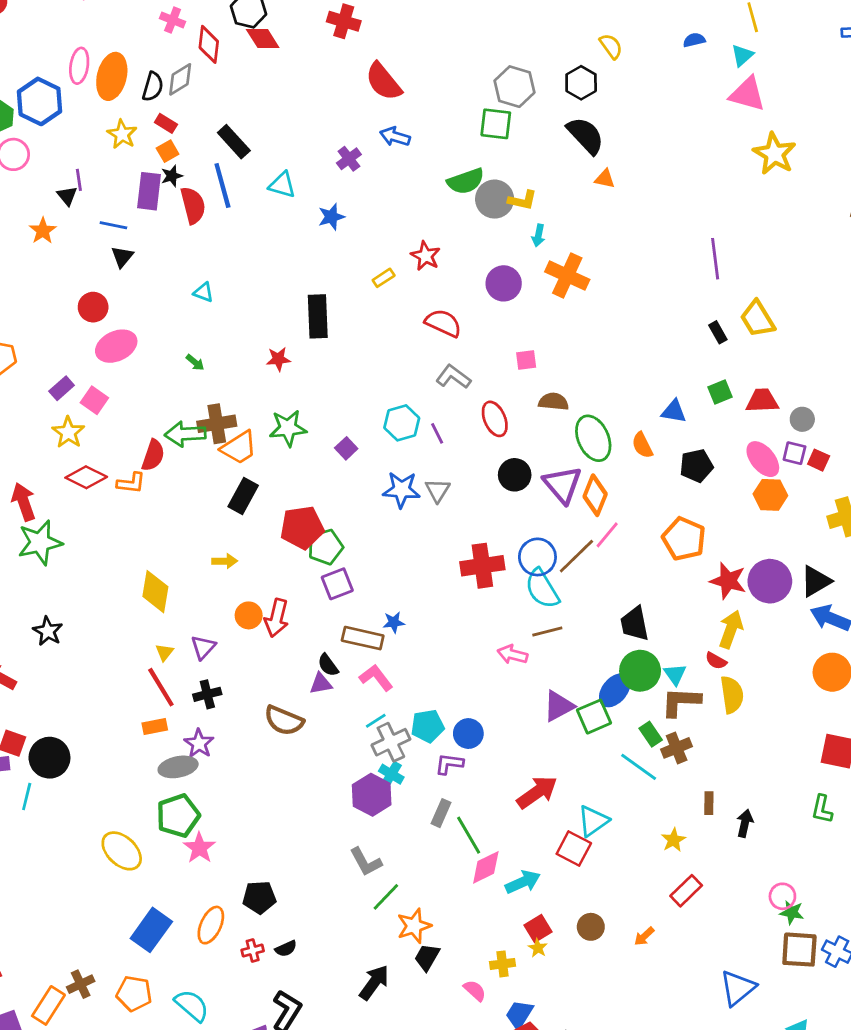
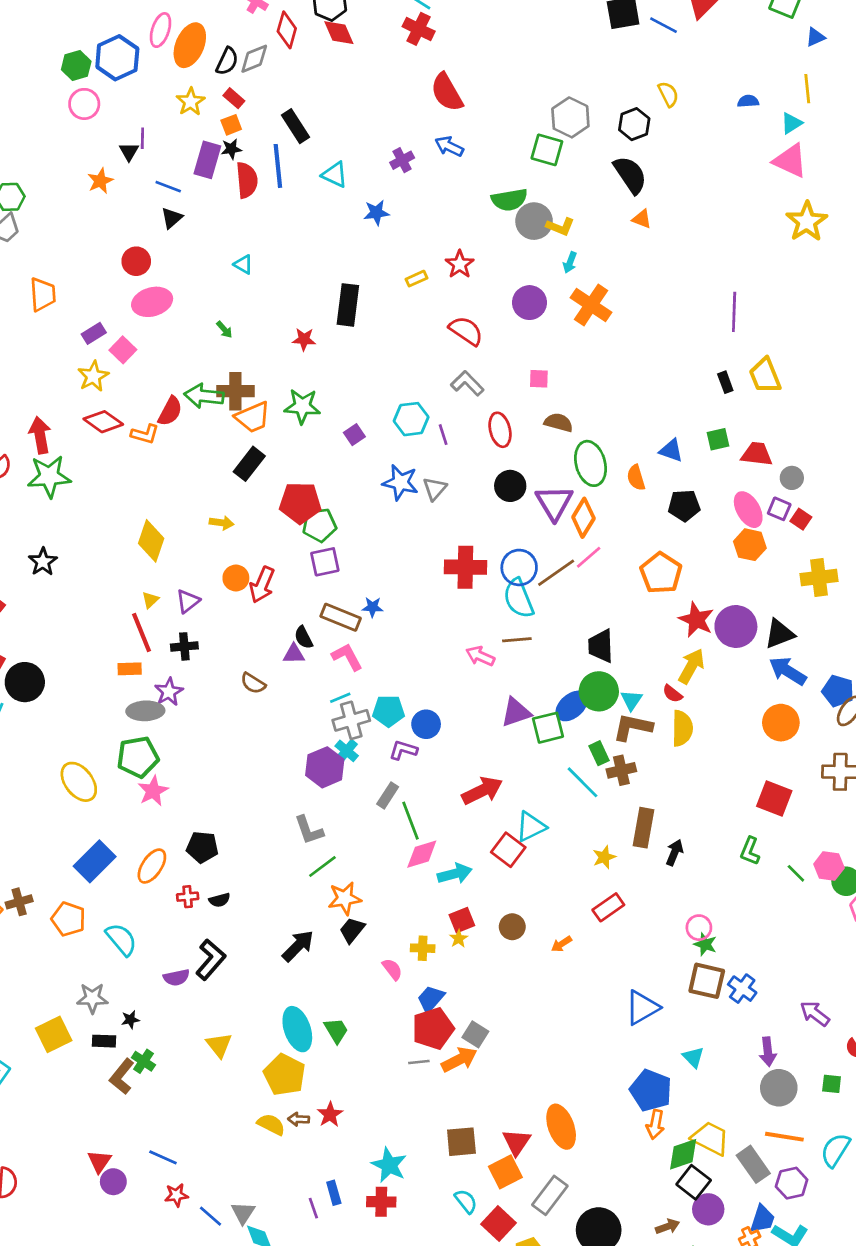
brown semicircle: (284, 720) -> (253, 683), size x0.7
brown rectangle: (709, 803) -> (644, 828), size x1.8

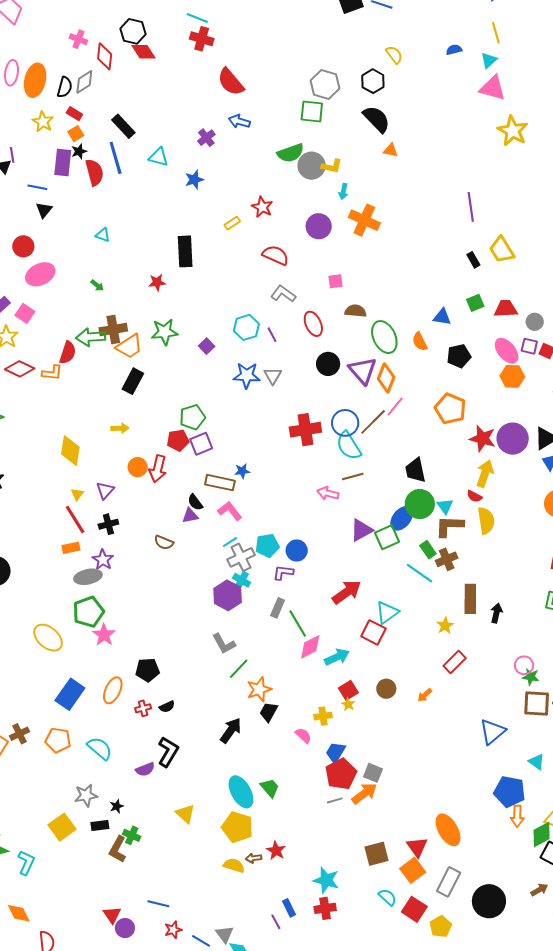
red pentagon: (300, 503) -> (178, 440), moved, size x0.7

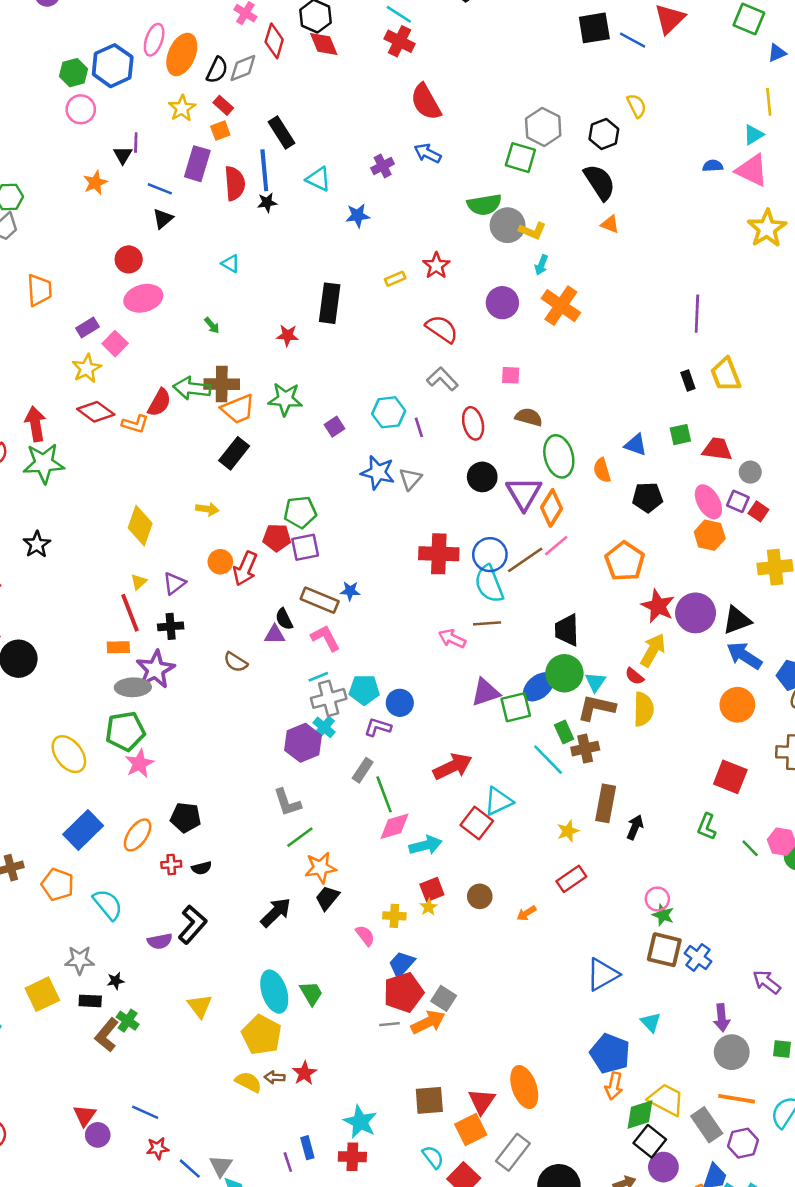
blue semicircle: (454, 50) -> (713, 166), moved
black star: (79, 151) -> (267, 203), moved
purple star: (103, 560) -> (155, 669), size x1.4

